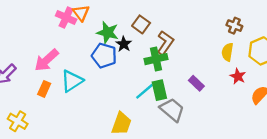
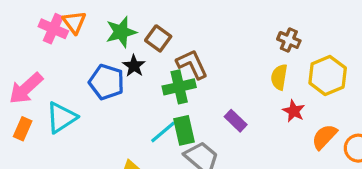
green star: (108, 32) -> (121, 32), moved, turned -30
brown L-shape: (165, 43) -> (192, 64), turned -60

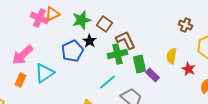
orange triangle: (74, 22) -> (52, 14), turned 42
yellow semicircle: (279, 77) -> (172, 56), moved
blue pentagon: (107, 82) -> (72, 51), turned 30
green rectangle: (184, 130) -> (140, 64), moved

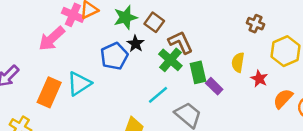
green cross: (118, 54) -> (170, 60), turned -36
pink arrow: (22, 55) -> (52, 39), moved
orange rectangle: (20, 80) -> (49, 92), size x1.6

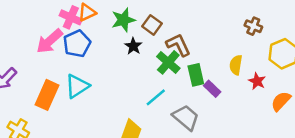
blue pentagon: (114, 56) -> (77, 44), moved

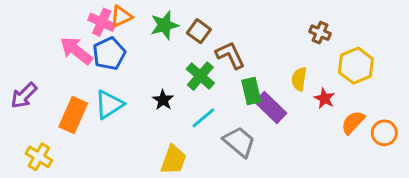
pink arrow: (50, 41) -> (76, 51), turned 80
black star: (133, 46) -> (163, 100), moved
green cross: (168, 62) -> (200, 76), moved
purple rectangle: (212, 89) -> (271, 107), size x1.5

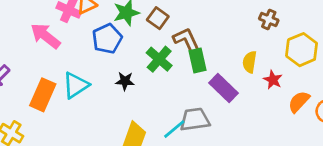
blue pentagon: (109, 54) -> (107, 39), moved
green rectangle: (251, 91) -> (198, 61), moved
black star: (163, 100) -> (125, 81), turned -30
cyan line: (203, 118) -> (174, 129), moved
gray trapezoid: (239, 142) -> (195, 119), turned -48

